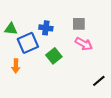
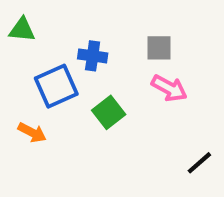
green triangle: (11, 29) -> (22, 30), moved
orange arrow: (16, 66) -> (32, 133), turned -64

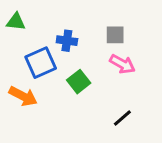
orange arrow: (32, 133) -> (23, 96), size x1.4
black line: (199, 163) -> (122, 118), moved

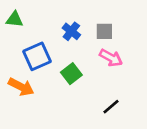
blue cross: (67, 41) -> (71, 31), moved, turned 30

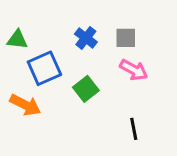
green triangle: (15, 19) -> (17, 40), moved
black line: (111, 107) -> (134, 129), turned -60

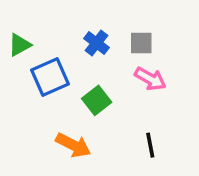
green triangle: (17, 40) -> (20, 45), turned -35
orange arrow: (25, 105) -> (73, 145), moved

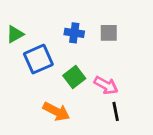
blue cross: (97, 43) -> (74, 33), turned -30
pink arrow: (150, 79) -> (106, 85), moved

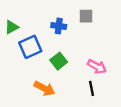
gray square: (109, 33) -> (86, 16), moved
pink arrow: (106, 85) -> (97, 67), moved

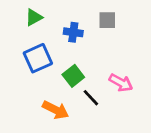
green triangle: (12, 27) -> (34, 17), moved
black line: (92, 88) -> (91, 98), moved, turned -32

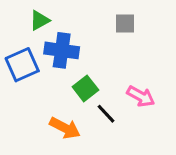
blue cross: (73, 32) -> (62, 50), moved, size x1.5
blue square: (38, 58) -> (22, 65), moved

